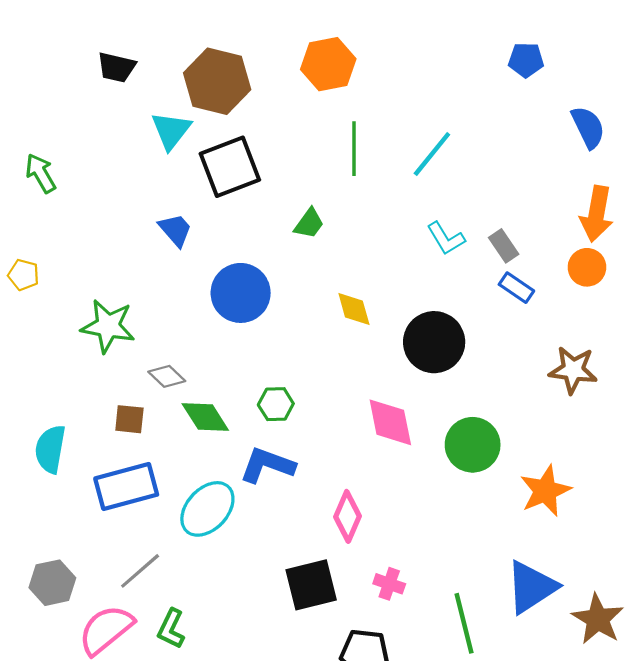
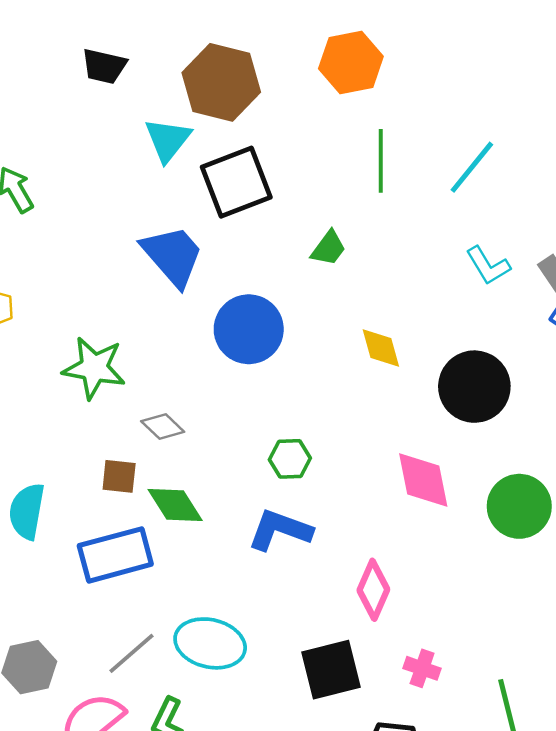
blue trapezoid: (175, 230) -> (173, 256), size x1.6
green diamond: (205, 417) -> (175, 505), moved
cyan ellipse: (207, 509) -> (210, 643), moved, turned 60

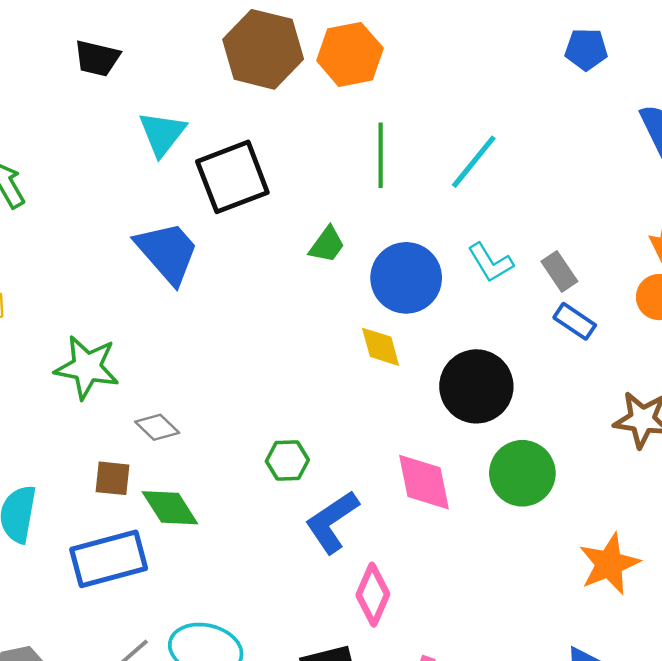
brown hexagon: (221, 82) -> (263, 49), moved
blue circle: (249, 329) -> (406, 278), moved
green circle: (519, 506) -> (522, 473), moved
blue L-shape: (280, 530) -> (332, 522), moved, turned -54

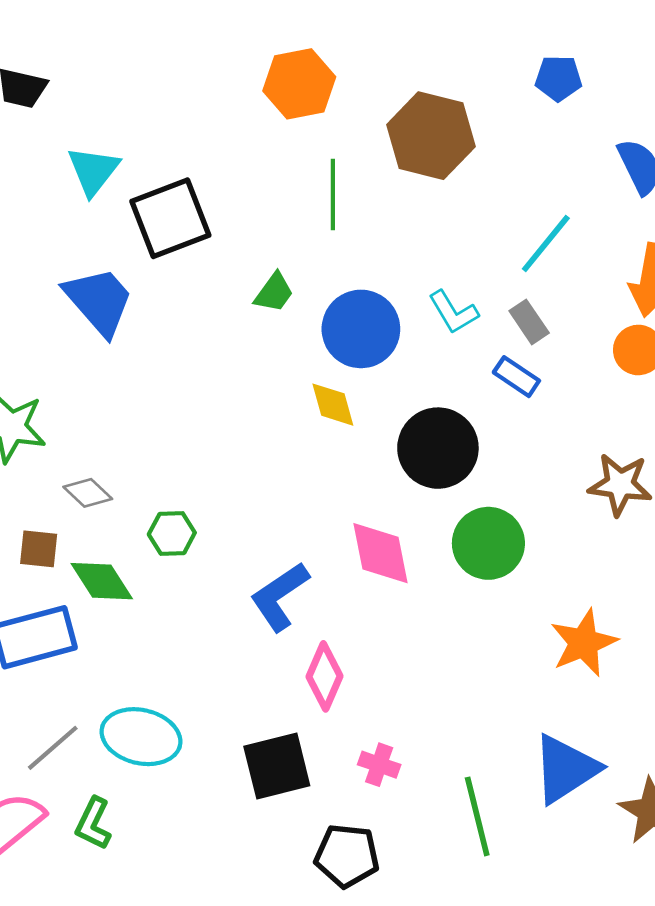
brown hexagon: (263, 49) -> (431, 136), moved
cyan line: (474, 162) -> (546, 244), moved
blue rectangle: (575, 321) -> (516, 377), moved
green hexagon: (287, 460) -> (172, 533), moved

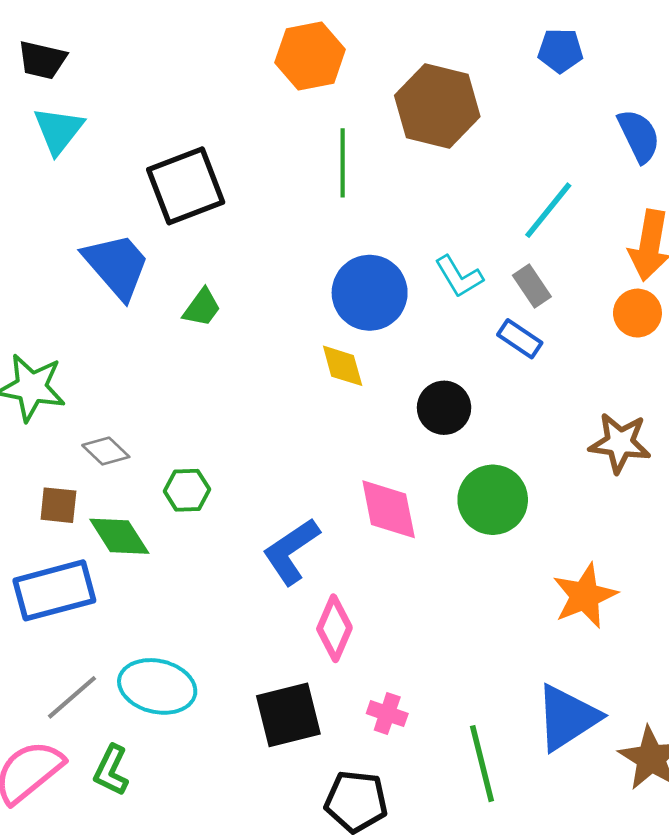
cyan triangle: (93, 171) -> (58, 130), moved
green trapezoid: (274, 293) -> (202, 308), moved
black circle: (438, 448) -> (444, 408), size x0.7

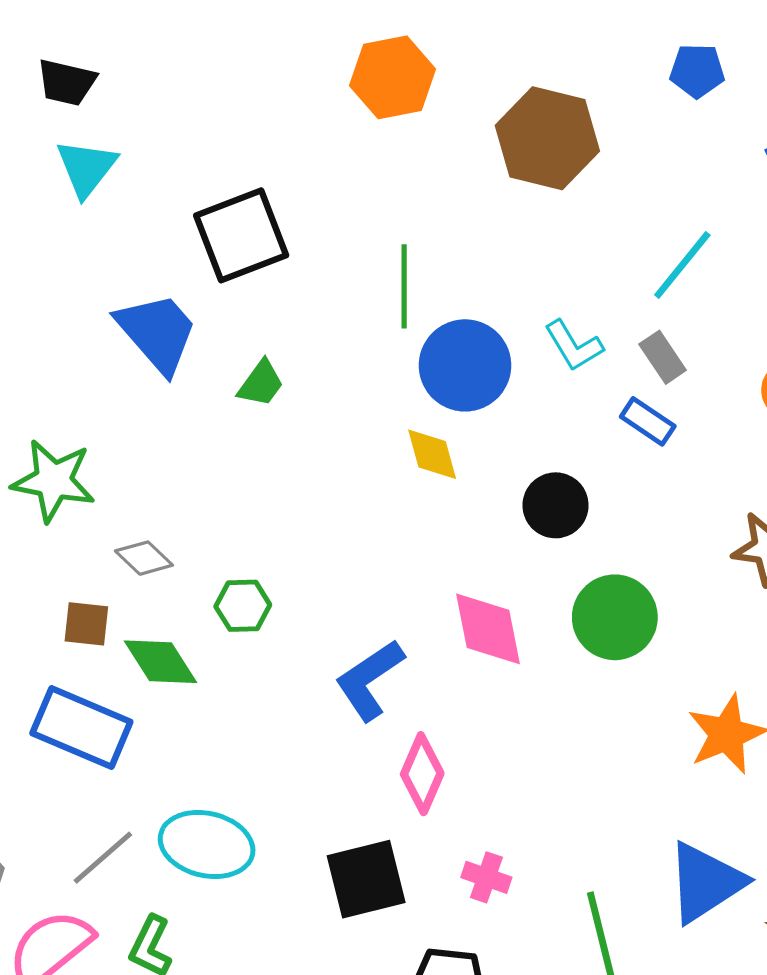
green line: (343, 163) -> (404, 286), moved
blue rectangle: (54, 590) -> (81, 728), turned 38

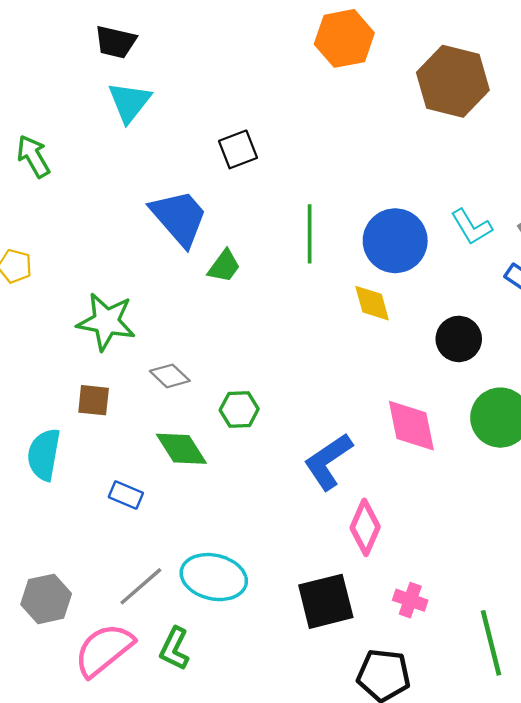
black square: (241, 235) -> (238, 149), size x0.6
green line: (404, 286) -> (310, 234), moved
green trapezoid: (261, 384) -> (224, 266), moved
brown square: (86, 624) -> (94, 400), moved
blue rectangle: (81, 728) -> (126, 495), size x0.5

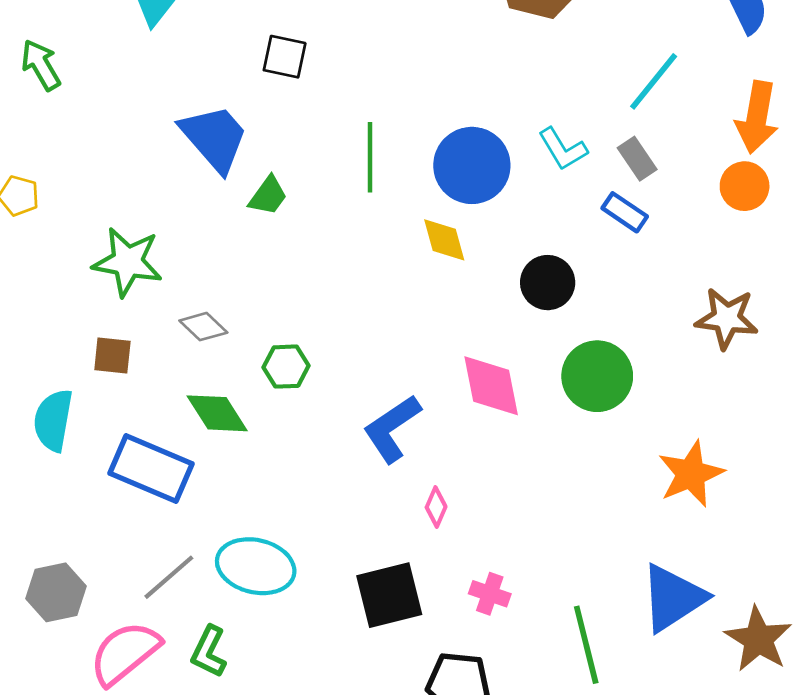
black square: (238, 149) -> (285, 57), turned 33
blue rectangle: (126, 495) -> (151, 468), size x2.0
pink diamond: (365, 527) -> (436, 507), size x0.6

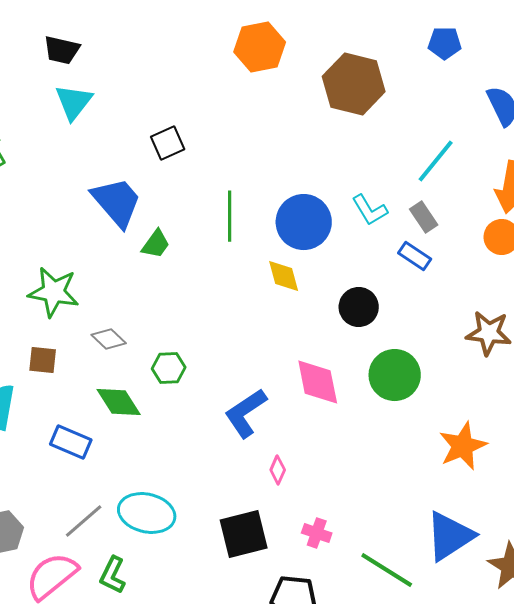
black square: (285, 57) -> (168, 143), turned -36
blue rectangle: (151, 468) -> (71, 442), size x0.7
green line: (586, 645) -> (387, 570), turned -44

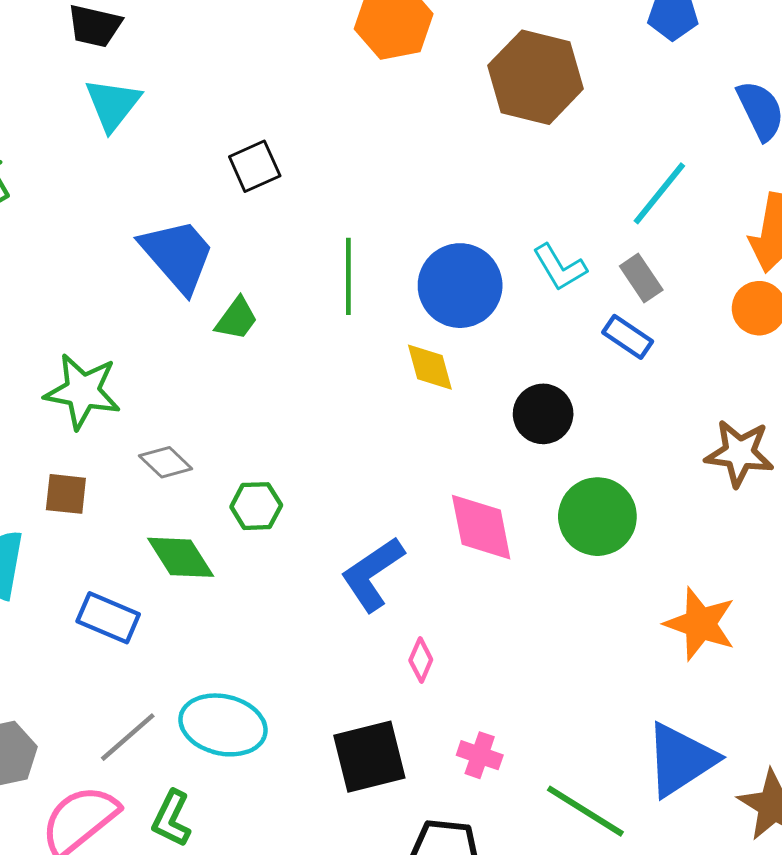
orange star: (463, 446) -> (700, 624), turned -30

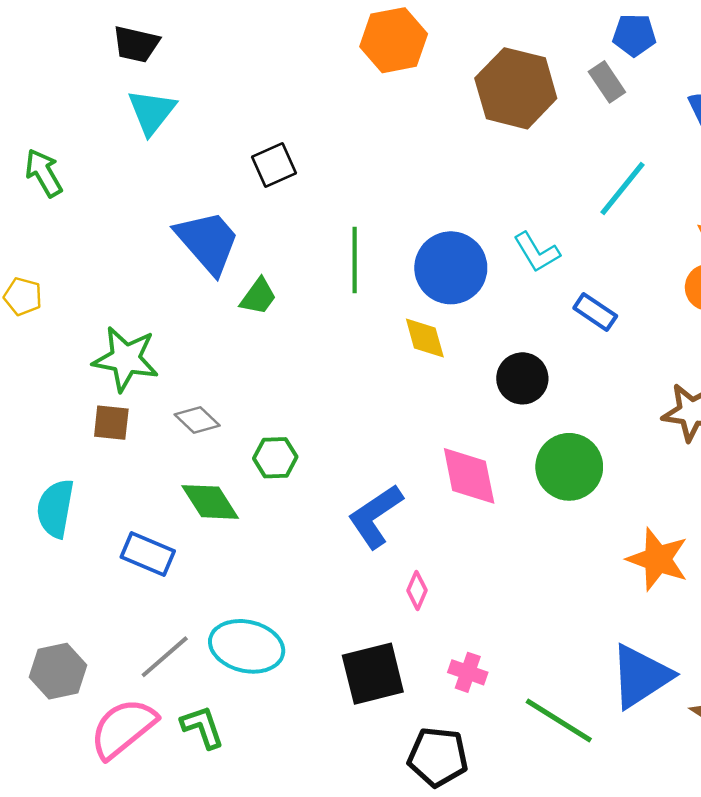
gray rectangle: (641, 278) -> (607, 82), moved
brown square: (66, 494) -> (111, 423), moved
green L-shape: (172, 819) -> (202, 727), turned 135

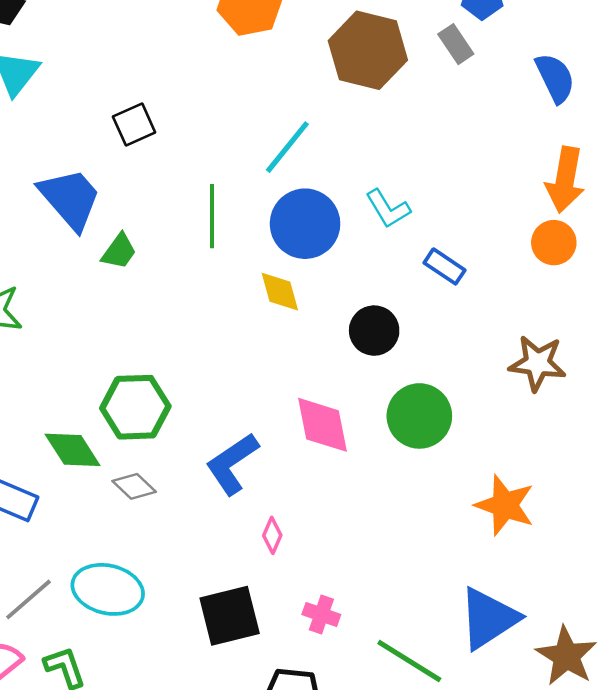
cyan line: (623, 189) -> (287, 147), moved
gray diamond: (197, 420) -> (134, 486), moved
green hexagon: (275, 458) -> (135, 407), size x1.6

